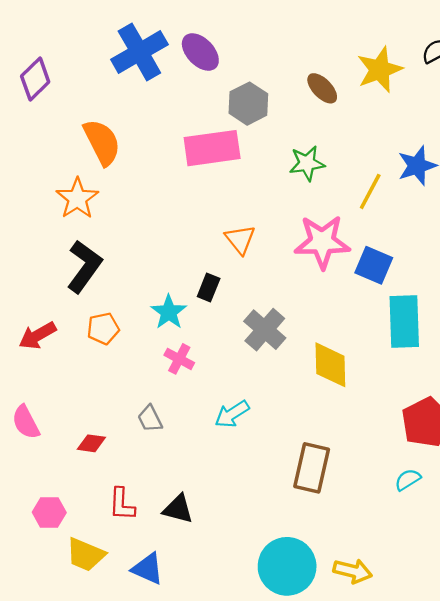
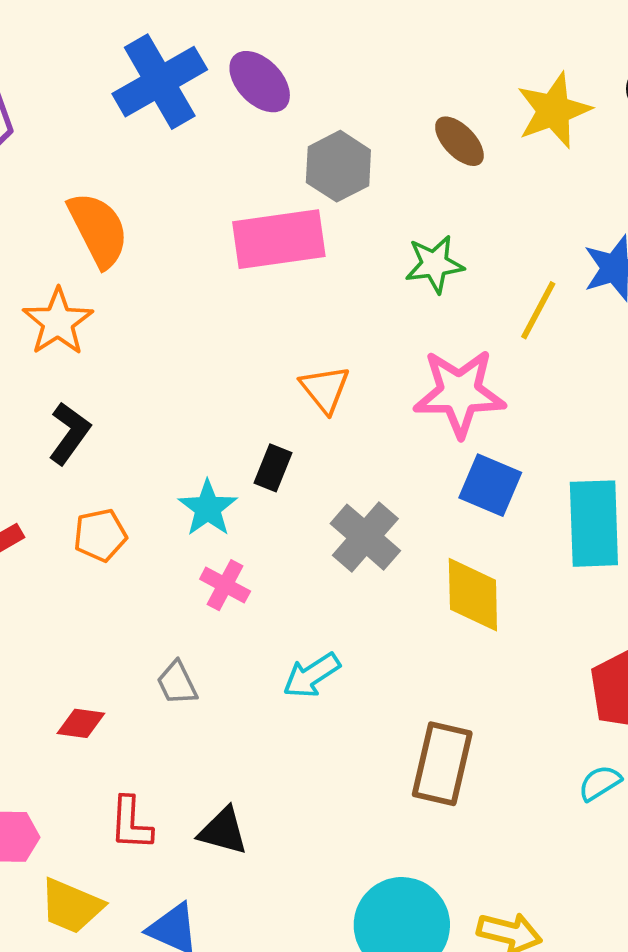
blue square: (374, 265) -> (490, 485), moved
black L-shape: (84, 266) -> (69, 433), size x0.7

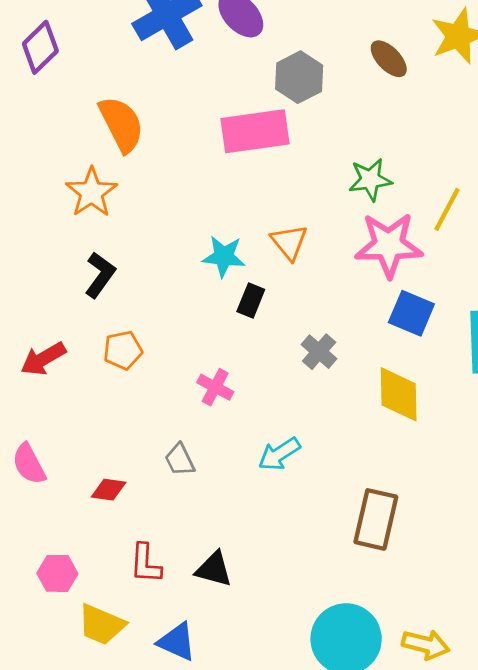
green star: (434, 264) -> (370, 180), moved
yellow line: (538, 310) -> (447, 209), moved
cyan star: (208, 508) -> (224, 256), moved, turned -30
gray cross: (365, 537) -> (319, 352), size x0.7

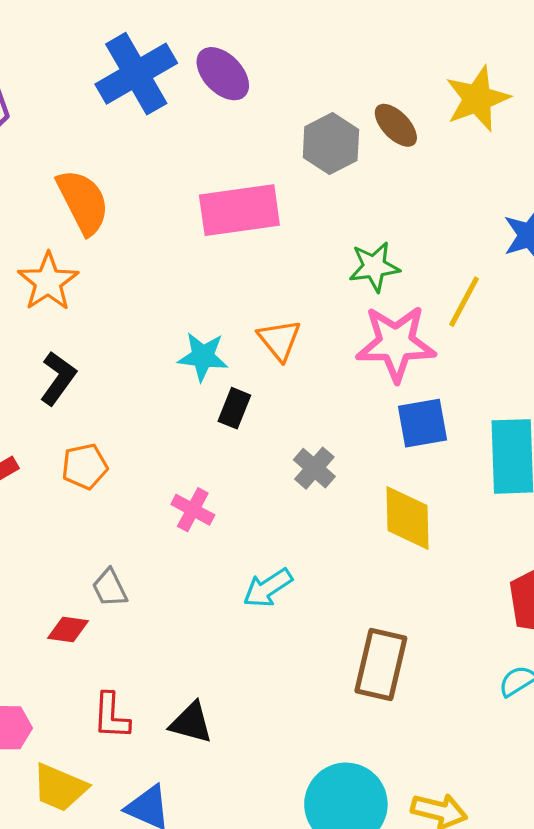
gray hexagon: (299, 77) -> (331, 144), moved
blue square: (411, 313) -> (422, 423), turned -33
gray trapezoid: (180, 460) -> (110, 588), moved

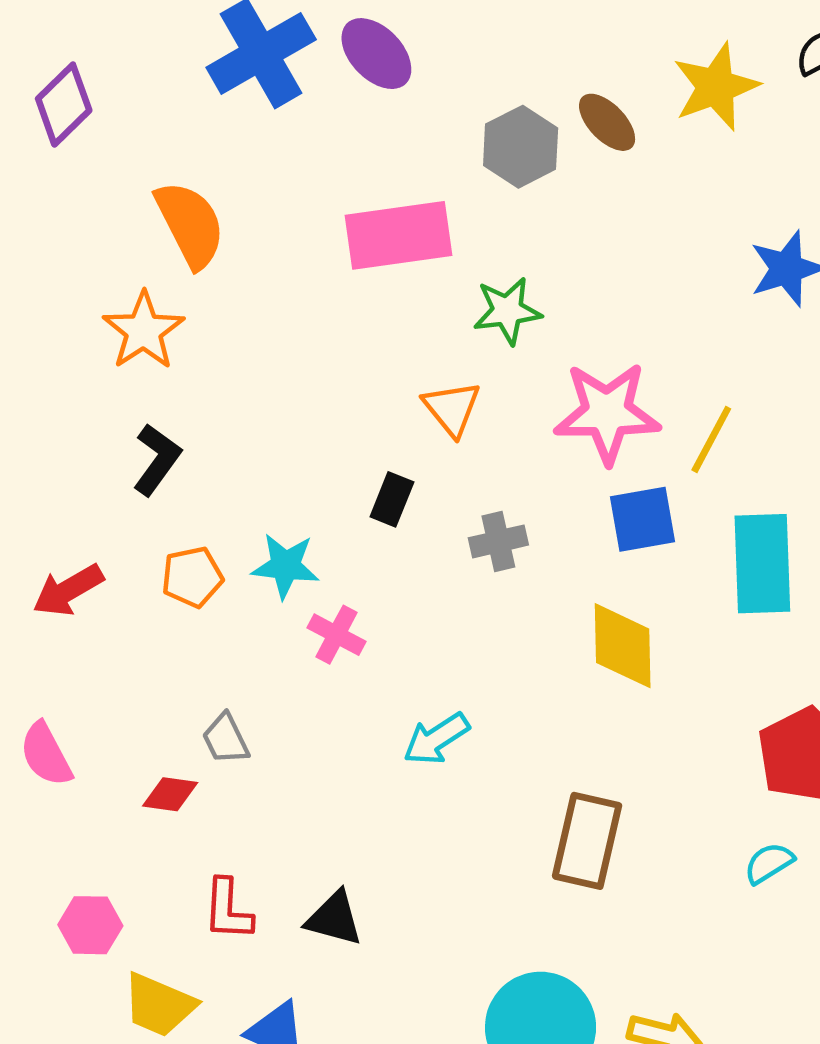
green star: (374, 267) -> (507, 311), moved
yellow line: (464, 302) -> (711, 439), moved
cyan star: (203, 357) -> (285, 566), moved
gray cross: (314, 468) -> (498, 541), moved, turned 36

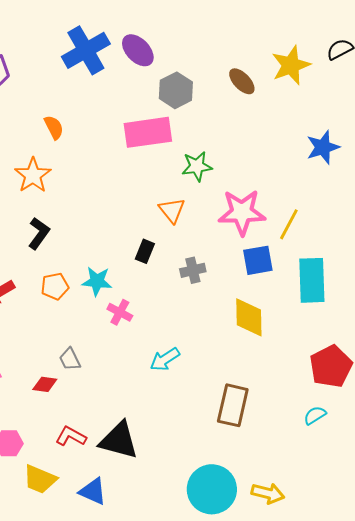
gray hexagon: (521, 147) -> (176, 90), moved
orange semicircle: (190, 224) -> (54, 127), size x0.6
red L-shape: (228, 910) -> (71, 436), turned 116
black triangle: (334, 919) -> (119, 440), size x1.5

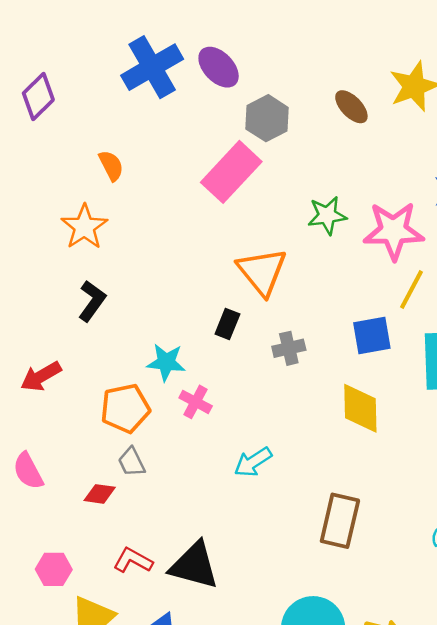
pink rectangle: (148, 132) -> (231, 172), turned -39
green star: (197, 166) -> (327, 215), moved
orange triangle: (172, 210) -> (262, 272), size x1.5
pink star: (242, 212) -> (394, 231), moved
orange pentagon: (55, 286) -> (125, 408), moved, size x1.4

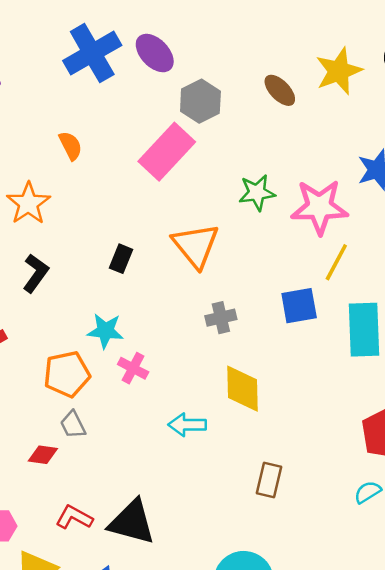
orange semicircle: (111, 166) -> (71, 146), moved
black rectangle: (227, 324) -> (121, 259), moved
yellow diamond: (360, 408) -> (243, 389), moved
cyan arrow: (253, 462) -> (187, 425), turned 33
brown rectangle: (340, 521) -> (269, 480), size x0.7

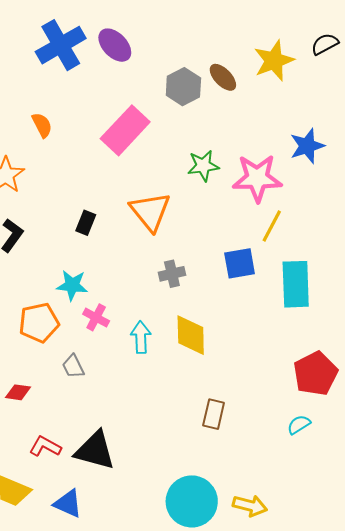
gray hexagon: (200, 101) -> (183, 87), moved
gray trapezoid: (73, 425) -> (73, 366), moved
cyan arrow: (187, 425) -> (141, 337), moved, turned 88

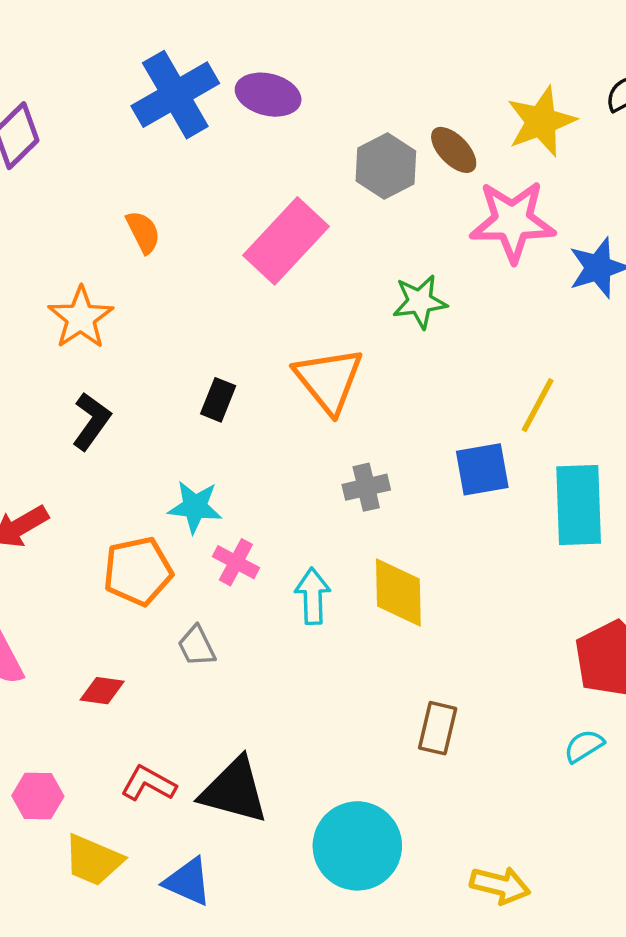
purple ellipse: (115, 45) -> (268, 95), turned -32
pink star: (257, 178) -> (513, 221), moved
cyan circle: (192, 501) -> (357, 846), moved

